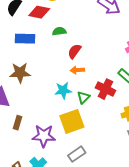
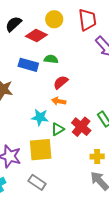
blue rectangle: (25, 39) -> (28, 65), moved
gray rectangle: (77, 154) -> (37, 182), turned 54

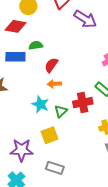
cyan star: (40, 117) -> (40, 104), turned 30
red cross: (81, 127) -> (83, 103), turned -36
yellow square: (41, 150) -> (50, 135), size x0.7

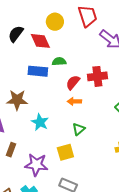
red diamond: (15, 26) -> (40, 41), turned 50
red cross: (83, 103) -> (97, 76), moved
cyan star: (40, 104) -> (40, 122), moved

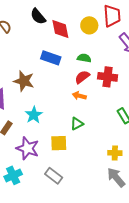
yellow circle: (55, 22) -> (89, 25), moved
black semicircle: (16, 34) -> (38, 16), turned -90
green semicircle: (59, 61) -> (84, 58), moved
cyan star: (40, 122) -> (34, 115), moved

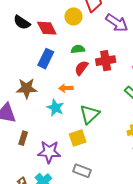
blue rectangle: (51, 58) -> (46, 59), turned -66
orange arrow: (79, 96) -> (66, 88), moved
cyan star: (34, 115) -> (55, 108), moved
green triangle: (77, 124) -> (90, 114), size x1.5

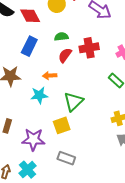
cyan star: (55, 108) -> (39, 95), turned -30

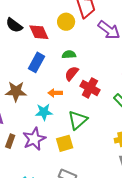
red cross: (89, 48) -> (90, 88), moved, turned 36
purple star: (33, 139) -> (34, 139), moved, turned -30

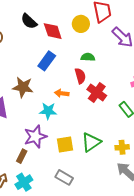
green semicircle: (69, 55) -> (88, 57), moved
red semicircle: (72, 73) -> (80, 76), turned 119
green triangle: (78, 120) -> (91, 142), moved
brown rectangle: (10, 141) -> (22, 156), moved

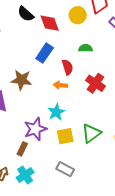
red semicircle: (80, 76) -> (67, 67), moved
cyan star: (48, 111) -> (56, 112), moved, turned -30

